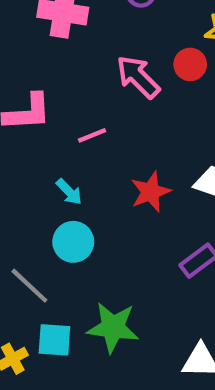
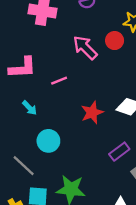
cyan arrow: (69, 192) -> (30, 108), moved

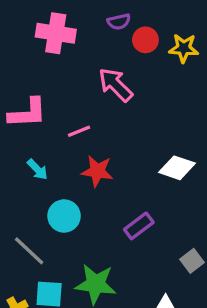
red circle: (115, 41) -> (145, 40), moved
red star: (92, 113) -> (97, 171), moved, turned 30
purple rectangle: (119, 152) -> (139, 226), moved

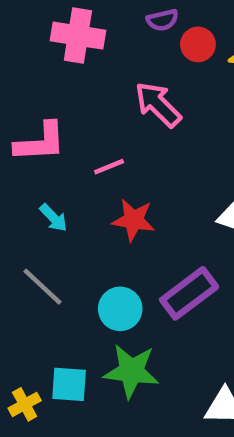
cyan circle: (64, 216) -> (120, 309), moved
purple rectangle: (139, 226) -> (189, 293), size x1.4
gray line: (29, 251) -> (42, 287), moved

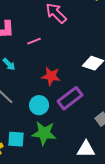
red star: (134, 220) -> (51, 76), moved

